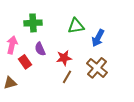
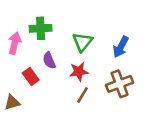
green triangle: (76, 26) -> (82, 42), moved, turned -42
pink arrow: (12, 45) -> (15, 43), moved
brown cross: (97, 68) -> (120, 84), turned 30

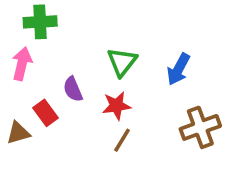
green cross: (41, 28) -> (40, 22), moved
brown cross: (120, 84) -> (200, 127), moved
brown triangle: (12, 102) -> (18, 133), moved

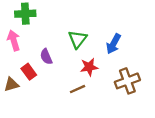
pink arrow: (22, 64) -> (14, 40), turned -30
red star: (117, 106) -> (89, 67), moved
brown line: (122, 140) -> (78, 89), turned 35

